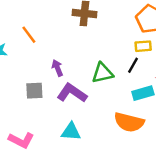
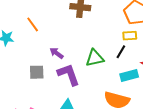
purple arrow: (57, 68) -> (57, 53), turned -32
purple L-shape: (72, 93) -> (69, 75), turned 35

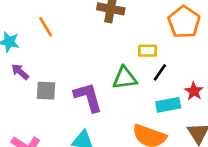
yellow rectangle: (130, 36) -> (148, 51), moved
purple arrow: (57, 53) -> (20, 72), moved

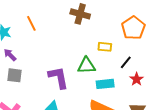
black line: (160, 72) -> (126, 62), moved
gray square: (46, 91) -> (15, 75), moved
cyan rectangle: (168, 105) -> (105, 84), moved

